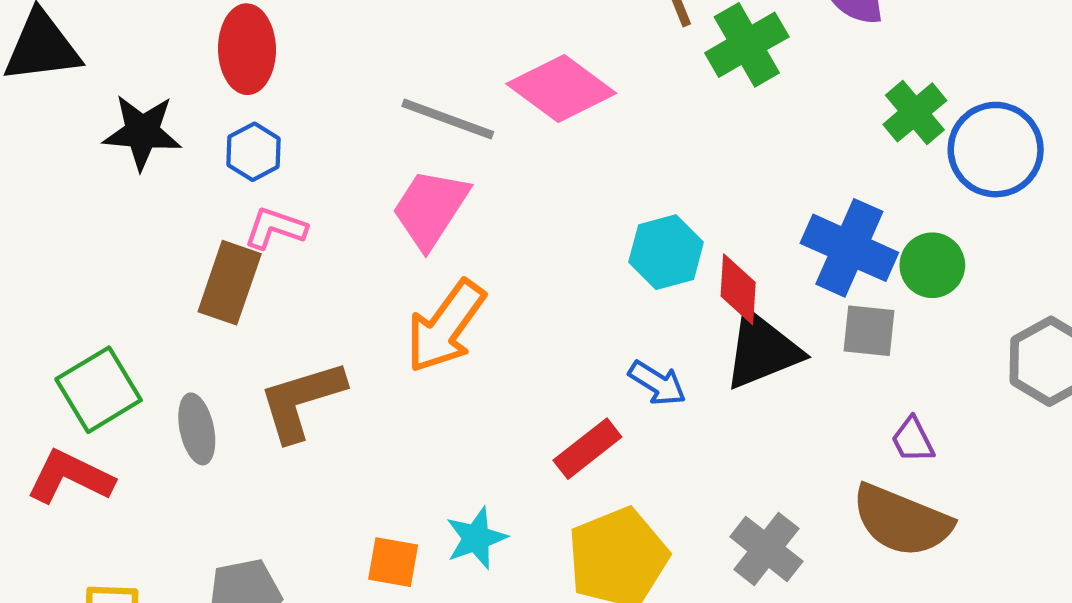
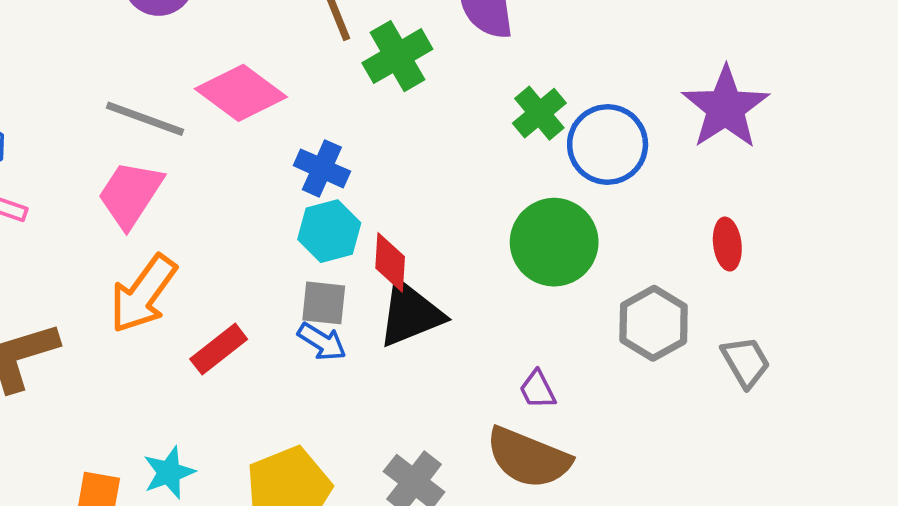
blue cross: (849, 248) -> (322, 168), moved, size x0.7
green circle: (932, 265) -> (554, 242), size x1.6
gray square: (869, 331) -> (324, 303), moved
red rectangle: (587, 449) -> (219, 349), moved

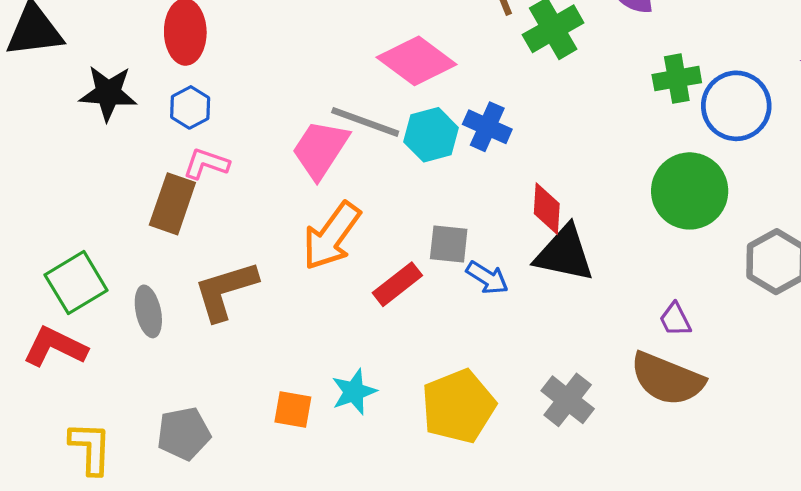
green cross: (539, 113) -> (677, 79), turned 30
gray line: (145, 119) -> (365, 122), moved
cyan hexagon: (329, 231) -> (431, 135), moved
gray square: (324, 303) -> (449, 244), moved
black triangle: (410, 314) -> (564, 254), turned 34

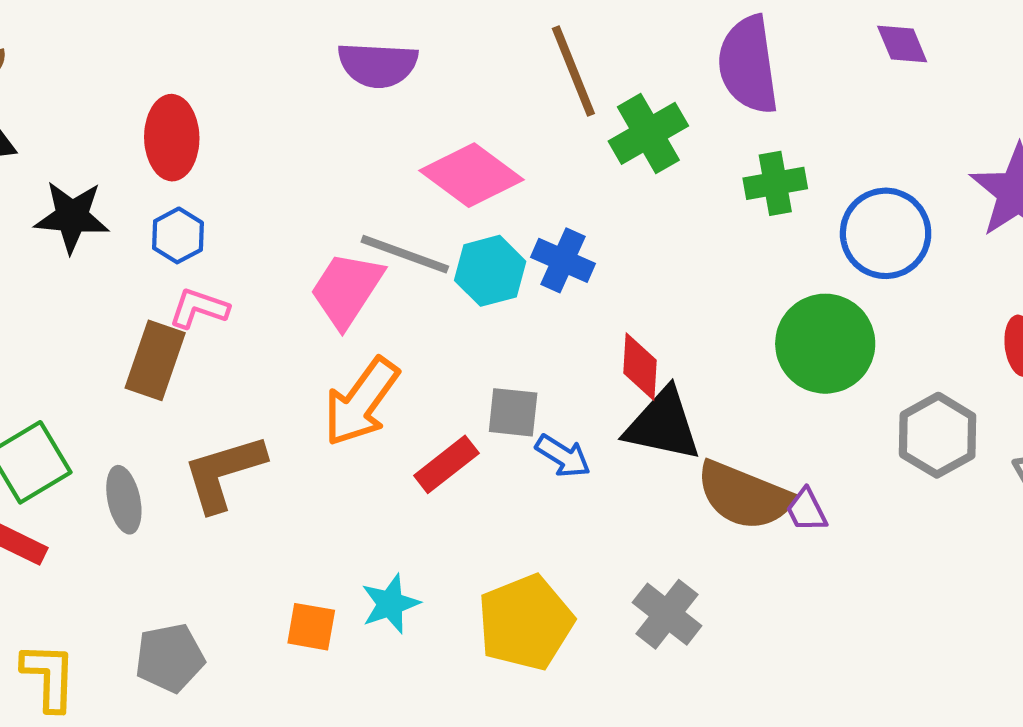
green cross: (677, 79) -> (775, 183), moved
brown semicircle: (667, 379) -> (744, 496), moved

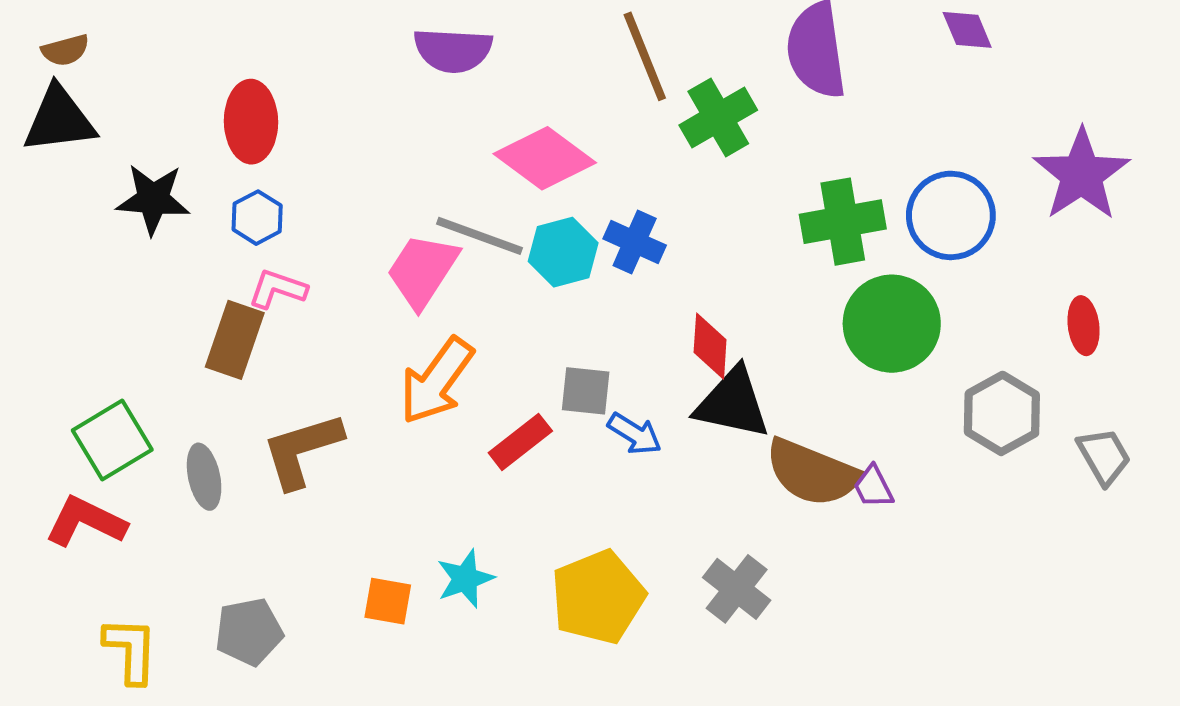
green cross: (775, 183) -> (843, 222), moved, size x1.4

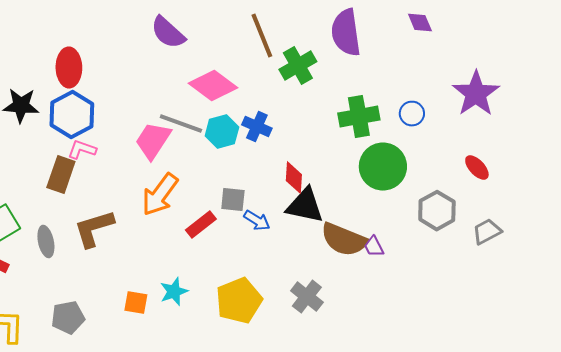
purple semicircle: (453, 50) -> (168, 33), turned 39
blue circle: (951, 215) -> (412, 114), size x0.6
blue hexagon: (257, 218) -> (72, 115), size x1.8
red ellipse: (1084, 326) -> (477, 168), turned -36
gray trapezoid: (1104, 456) -> (487, 232), turned -88

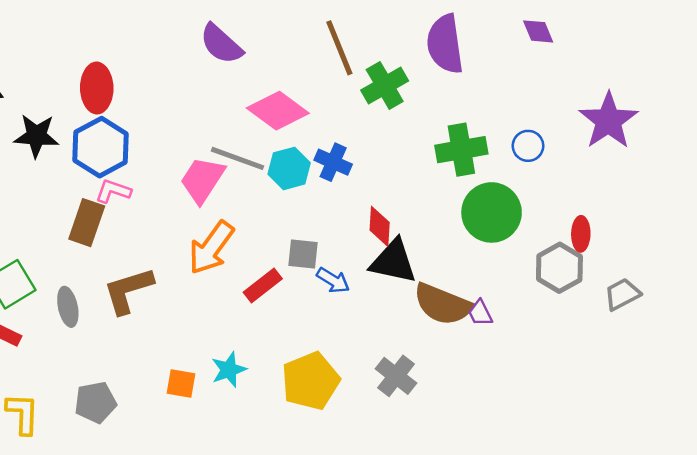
red ellipse: (477, 168) -> (581, 234), moved, turned 44

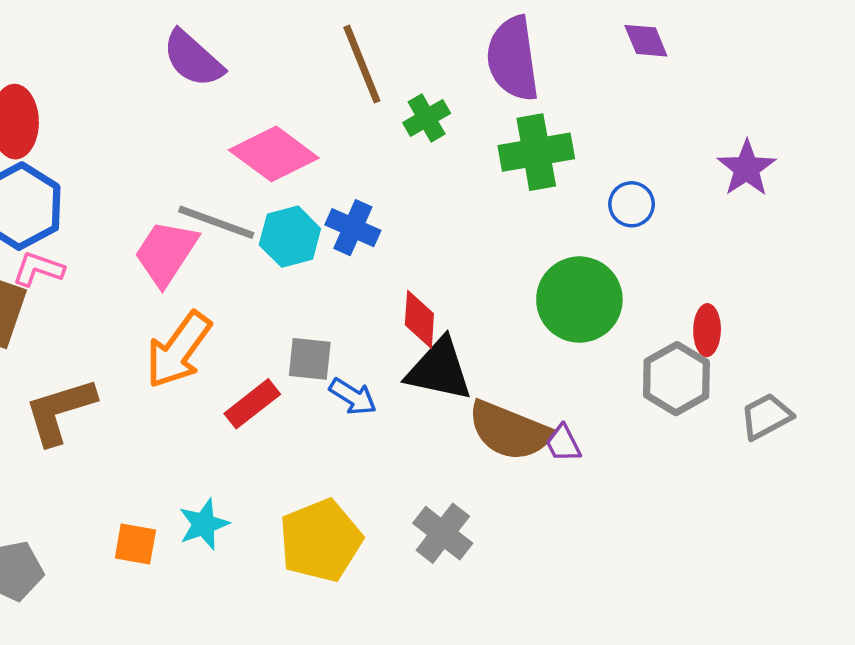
green cross: (385, 86) -> (427, 118), size x0.7
purple star: (608, 121) -> (747, 168), size x0.7
green cross: (461, 150) -> (536, 152), moved

